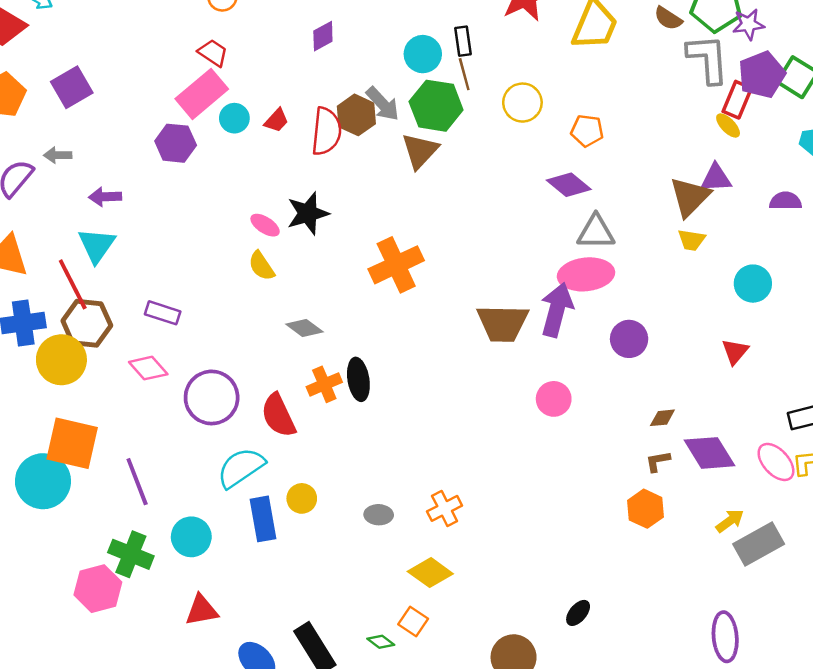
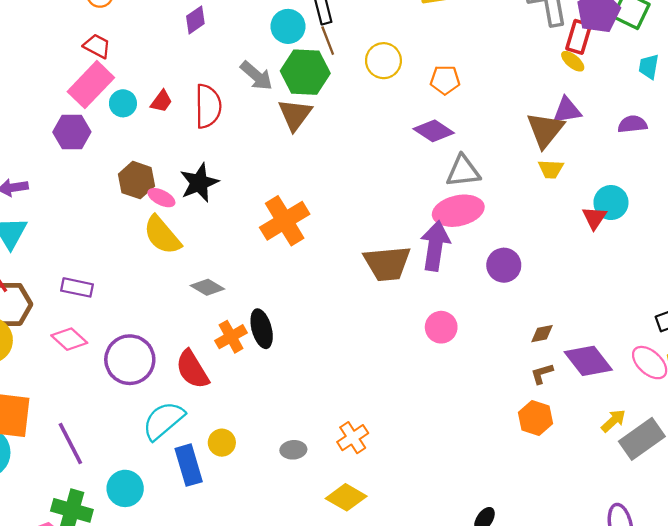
brown hexagon: (356, 115) -> (137, 180), moved
yellow semicircle: (261, 266) -> (162, 235), size x1.5
red triangle: (735, 352) -> (594, 218), moved

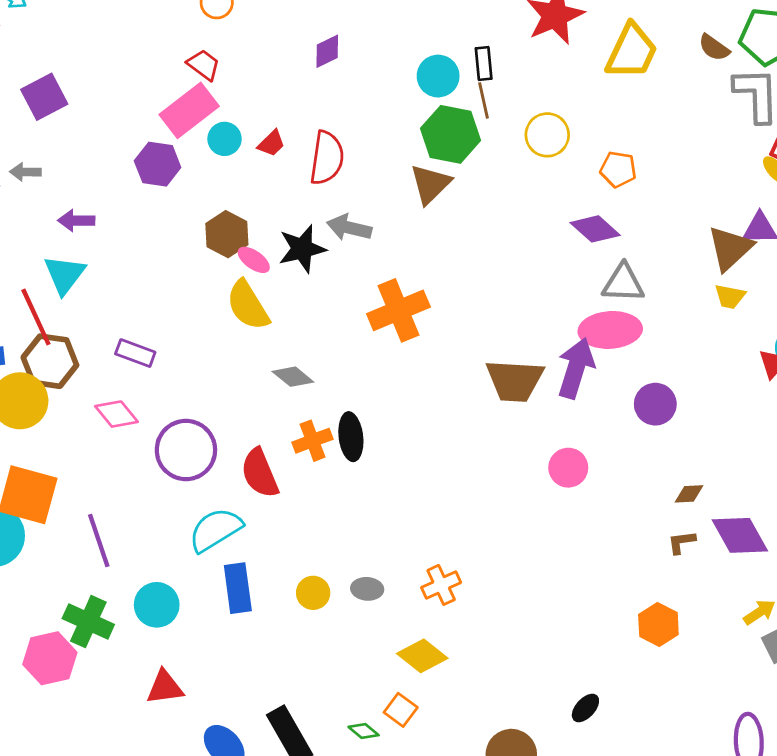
gray arrow: (256, 76) -> (349, 228), moved, turned 144
orange hexagon: (535, 418) -> (658, 625), moved
yellow circle: (222, 443) -> (313, 593), moved

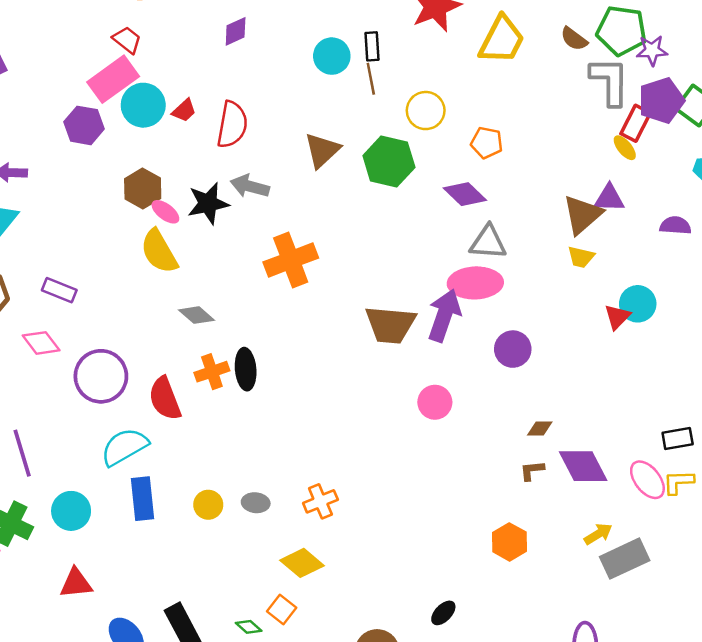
green hexagon: (451, 134) -> (389, 161), moved
cyan circle: (225, 139) -> (143, 105), size x1.5

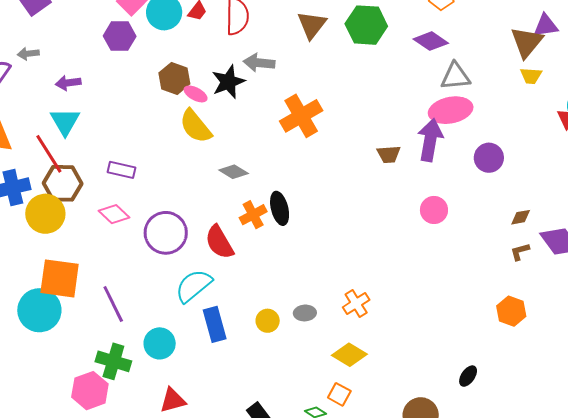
brown trapezoid: (390, 325) -> (389, 154), size x0.6

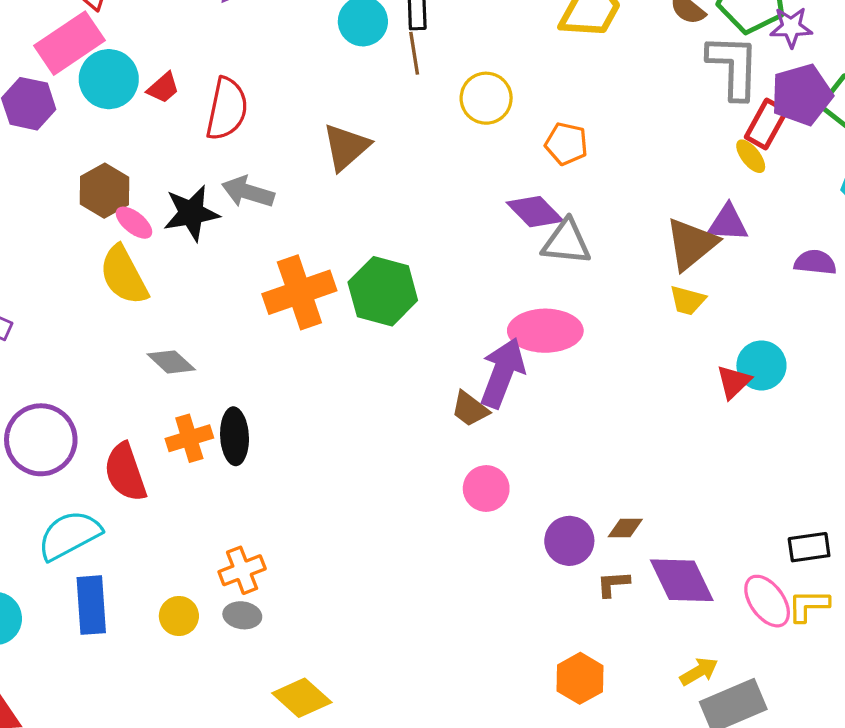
green hexagon: (366, 25) -> (383, 291), moved
gray triangle: (455, 76) -> (566, 242), moved
brown trapezoid: (389, 154) -> (470, 409), moved, turned 30
purple circle: (489, 158) -> (569, 541), moved
orange cross: (356, 303) -> (242, 570), moved

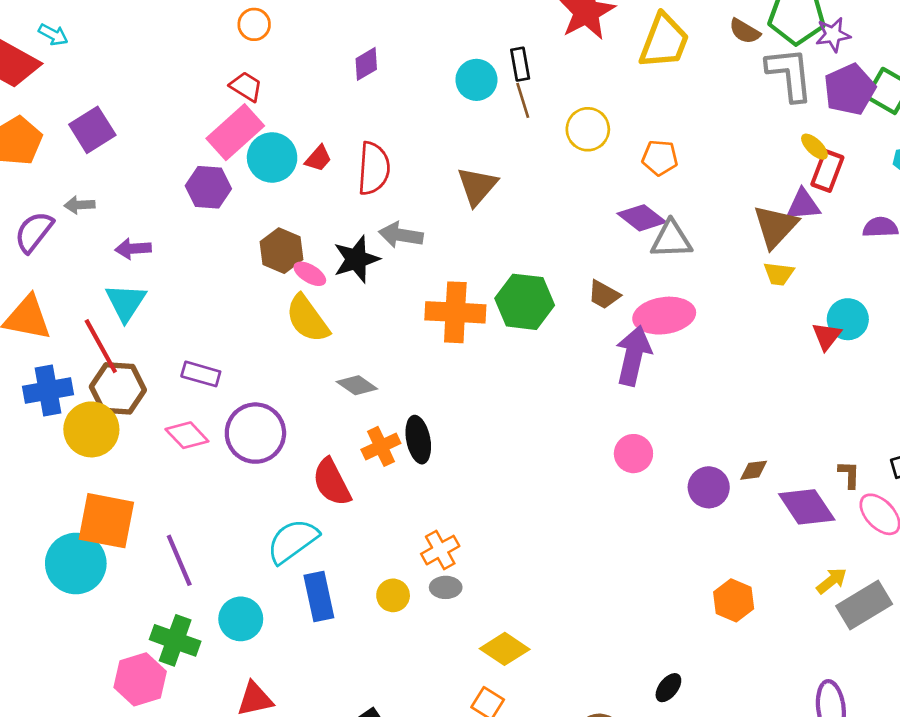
red rectangle: (766, 124) -> (827, 171), moved
orange cross: (299, 292) -> (455, 312), turned 30
brown trapezoid: (470, 409) -> (604, 295), moved
purple circle: (41, 440) -> (255, 433), moved
brown L-shape: (613, 584) -> (849, 474), moved, turned 104

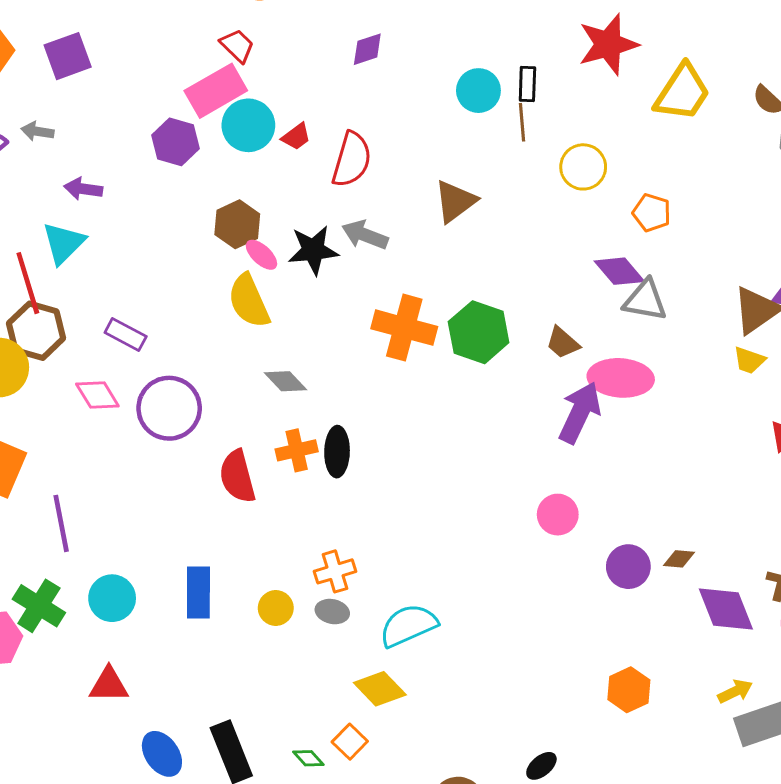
cyan semicircle: (293, 541) -> (408, 625), moved

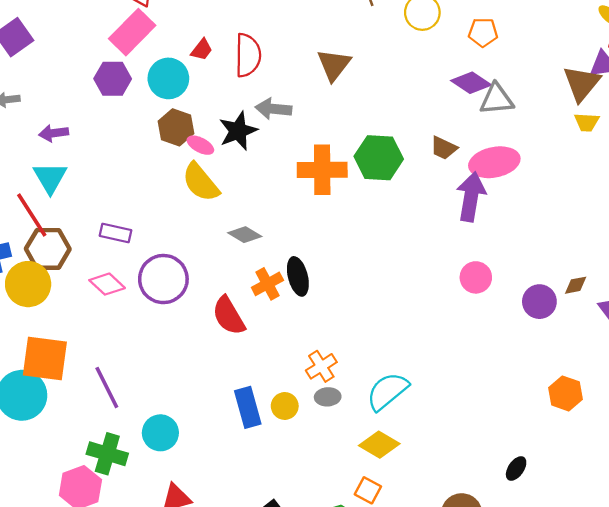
cyan circle: (248, 125) -> (168, 78), moved
blue rectangle: (198, 592) -> (248, 407), moved

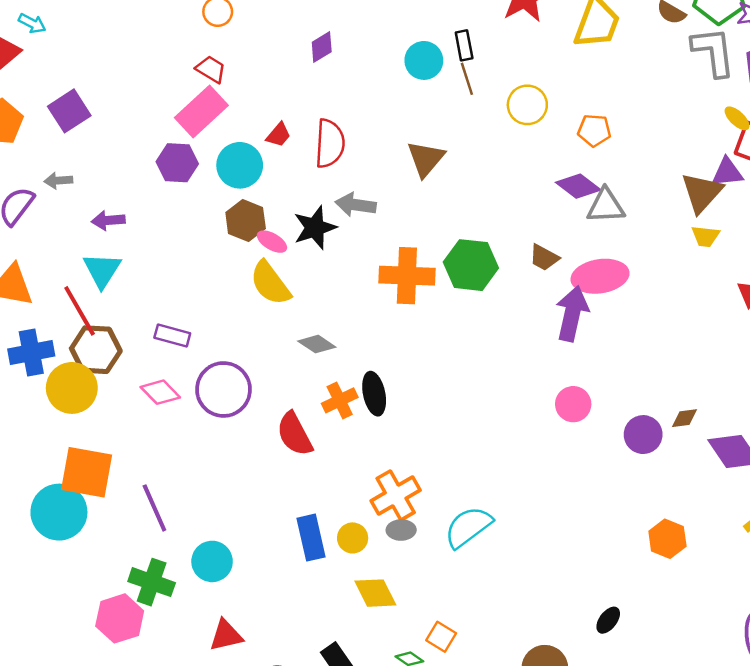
orange cross: (321, 366) -> (396, 495), size x1.4
yellow diamond: (379, 445) -> (375, 593), moved, turned 30

